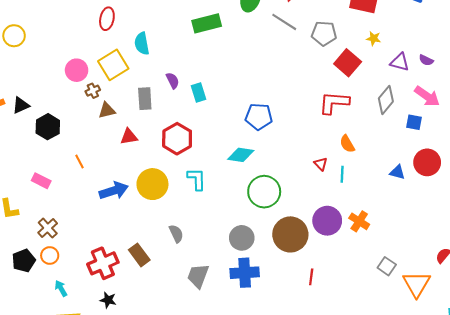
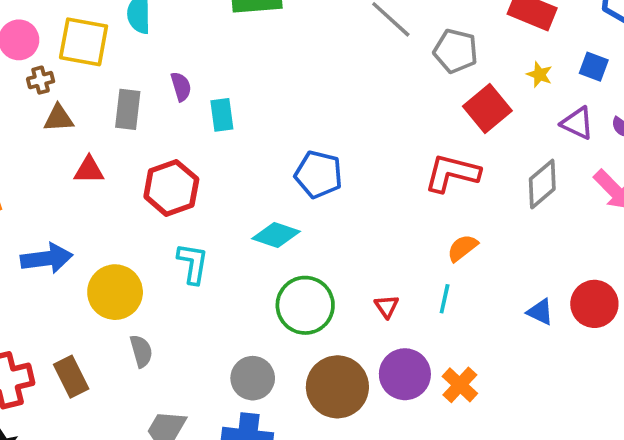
yellow square: (113, 65) -> (84, 42), turned 32
blue square: (414, 122) -> (594, 67), moved
orange semicircle: (347, 144) -> (462, 248), turned 72
red triangle: (321, 164) -> (387, 306), moved
yellow circle: (152, 184) -> (115, 292), moved

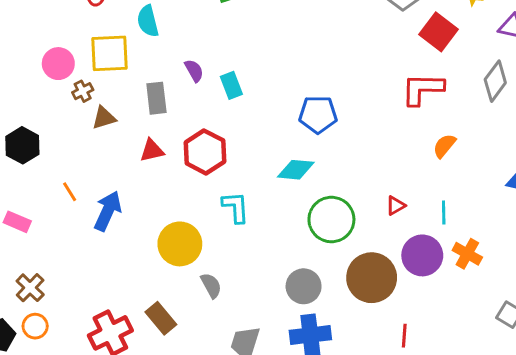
red triangle: (89, 170) -> (152, 150), moved
blue arrow: (47, 258) -> (108, 211), moved, turned -45
cyan line: (445, 299) -> (444, 212), moved
red triangle: (387, 306) -> (396, 206), turned 48

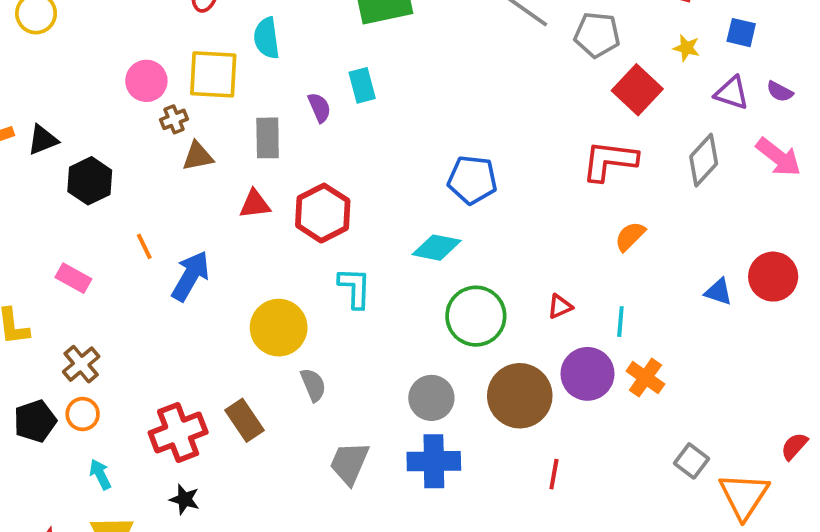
cyan rectangle: (231, 85) -> (362, 85), moved

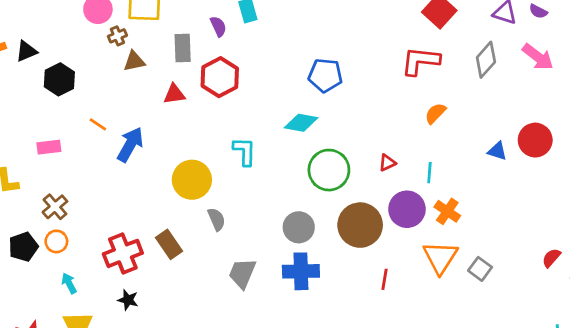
red hexagon: (323, 213) -> (220, 77), moved
orange line: (144, 246) -> (98, 124), turned -30
pink rectangle: (73, 278) -> (49, 147), turned -35
orange triangle: (744, 496) -> (440, 257), moved

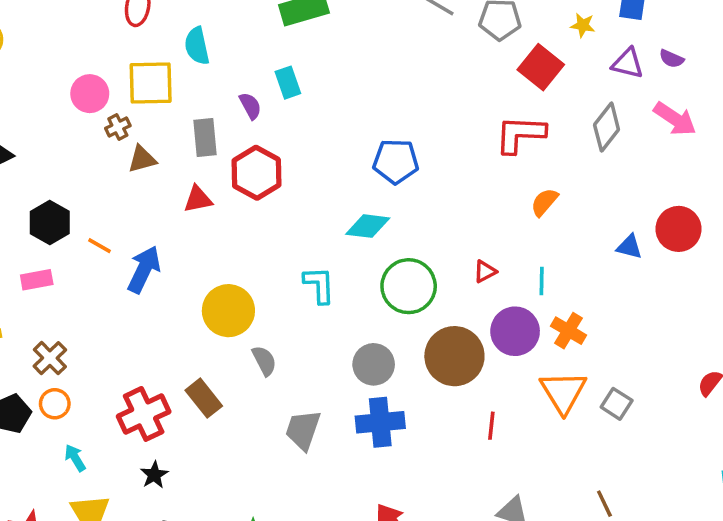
black hexagon: (59, 79) -> (50, 223), moved
cyan L-shape: (244, 151) -> (319, 285), moved
black star: (128, 300) -> (154, 475), turned 30

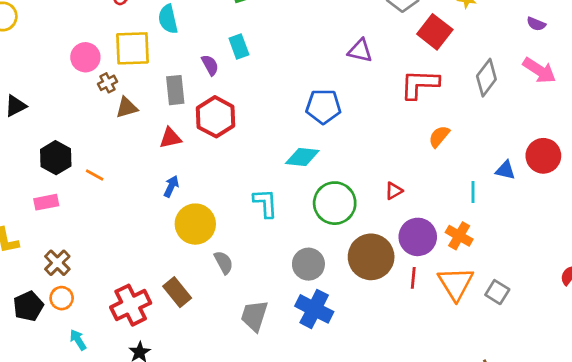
purple triangle: (628, 63) -> (360, 51), moved
blue arrow: (144, 269) -> (171, 186), moved, size x0.6
cyan line: (542, 281) -> (473, 192), moved
blue cross: (380, 422) -> (314, 309), turned 33
red line: (491, 426) -> (413, 278), moved

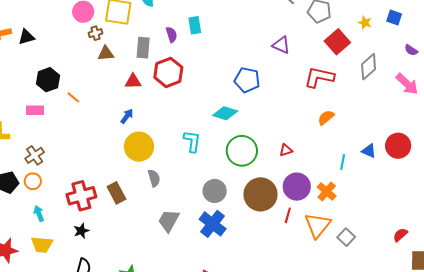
gray diamond: (486, 78) -> (369, 67), moved

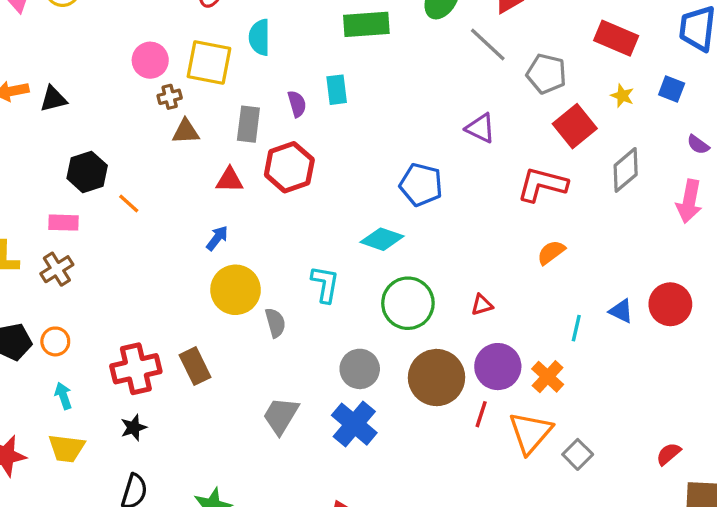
pink arrow: (407, 84) -> (689, 201), turned 55
brown cross: (35, 155) -> (57, 269), moved
gray semicircle: (154, 178) -> (275, 323), moved

